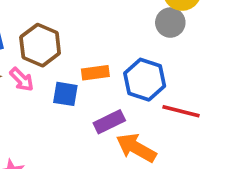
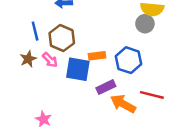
blue square: (65, 94) -> (78, 69), size x1.5
red line: (181, 111) -> (152, 95), moved

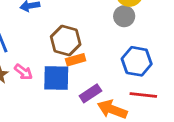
brown hexagon: (62, 38) -> (66, 40), moved
blue hexagon: (128, 60) -> (137, 61), moved

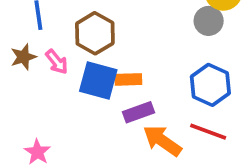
brown hexagon: (66, 40) -> (95, 33), moved
orange rectangle: (76, 60) -> (128, 79), moved

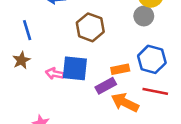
brown hexagon: (95, 33) -> (90, 27), moved
pink arrow: (57, 62) -> (55, 74), moved, turned 150
orange rectangle: (128, 79) -> (120, 69), moved

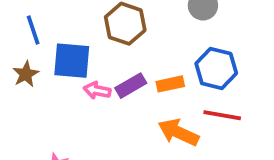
blue square: (75, 68) -> (72, 61), moved
pink arrow: (55, 74) -> (97, 90), moved
purple rectangle: (106, 86) -> (131, 86), moved

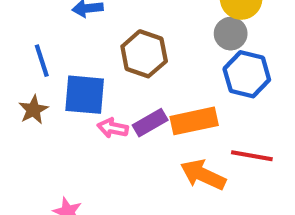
blue hexagon: (216, 68) -> (247, 74), moved
orange rectangle: (170, 84) -> (194, 121), size x1.5

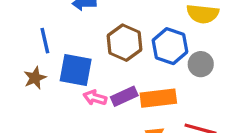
gray circle: (231, 34) -> (201, 64), moved
blue hexagon: (247, 74) -> (170, 46), moved

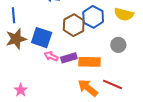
blue line: (45, 41) -> (14, 15), moved
blue hexagon: (170, 46) -> (93, 17), moved
brown star: (35, 78) -> (16, 39), size x1.5

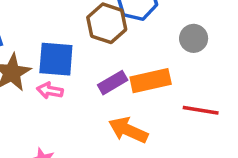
pink arrow: (51, 56) -> (50, 91), moved
orange arrow: (88, 88) -> (128, 130), moved

